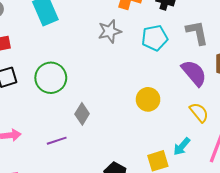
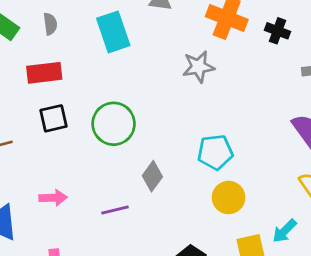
cyan pentagon: (155, 38) -> (215, 152), moved
yellow circle: (148, 99) -> (229, 197), moved

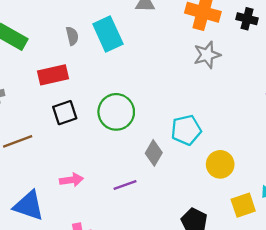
gray semicircle: (50, 24) -> (72, 36), moved
gray star: (198, 67) -> (207, 55), moved
cyan pentagon: (215, 152) -> (186, 130), moved

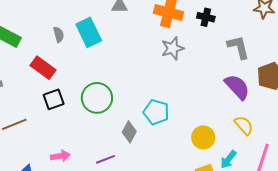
red rectangle: (53, 75) -> (43, 68), turned 50
cyan pentagon: (186, 130) -> (156, 112), turned 30
yellow circle: (220, 164) -> (203, 137), moved

